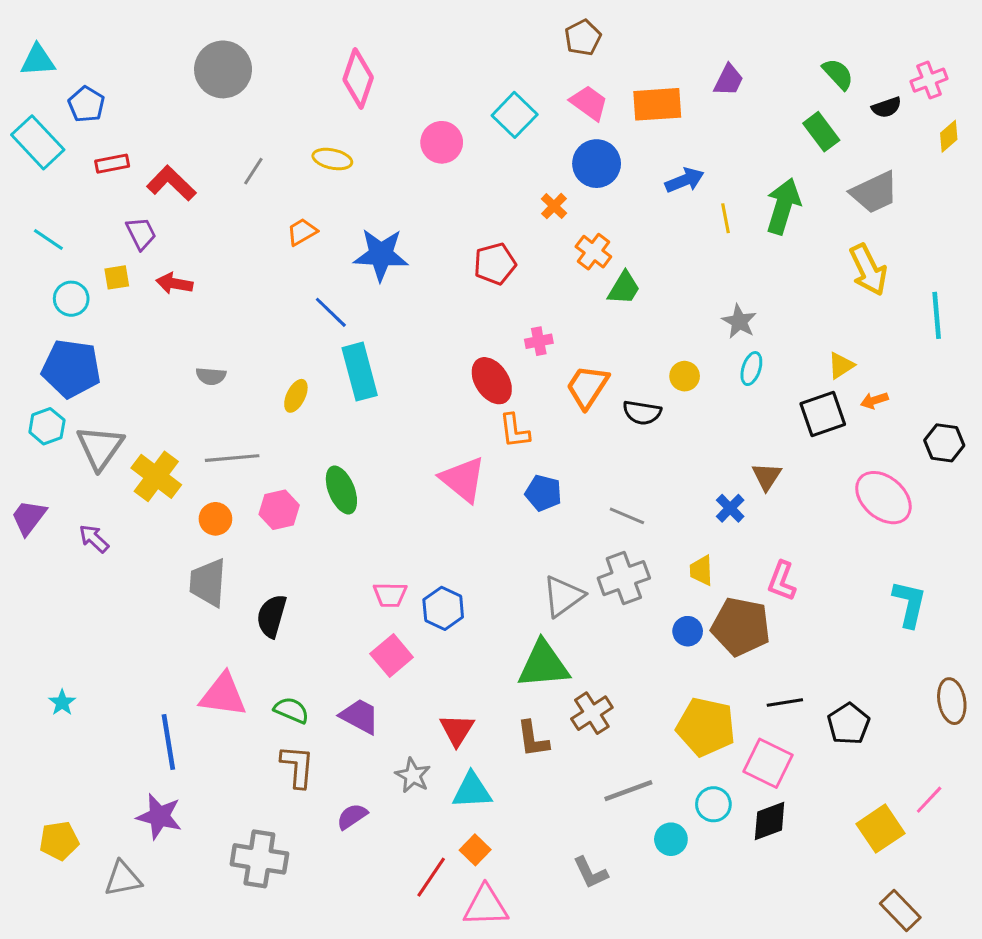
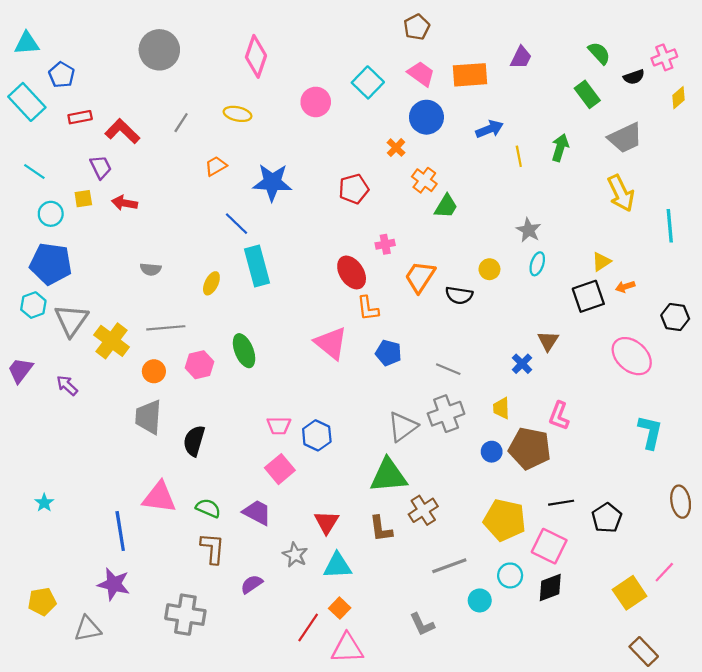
green arrow: (783, 206) -> (560, 148), size x0.7

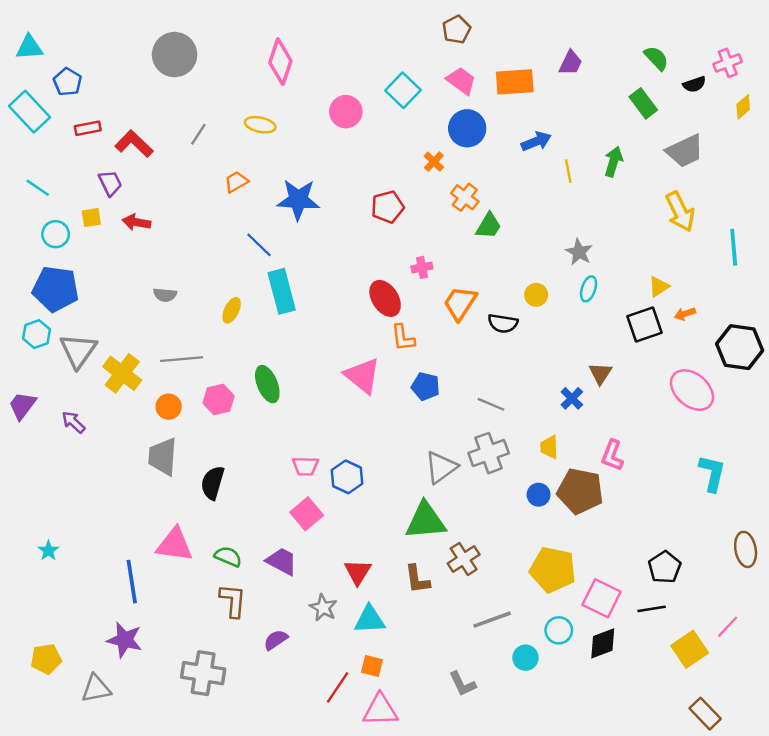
black hexagon: (675, 317) -> (740, 347), size x1.5
black line: (561, 503) -> (652, 609), moved
orange square: (340, 608) -> (372, 666), turned -30

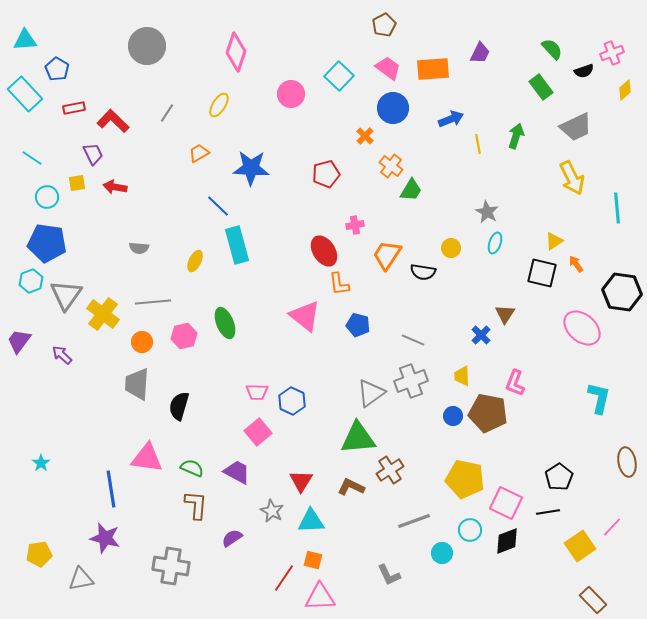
yellow ellipse: (260, 125) -> (219, 105), turned -70
orange arrow: (685, 314) -> (576, 264), turned 72
black square: (644, 325) -> (542, 273), turned 32
brown L-shape: (417, 579) -> (351, 487), turned 124

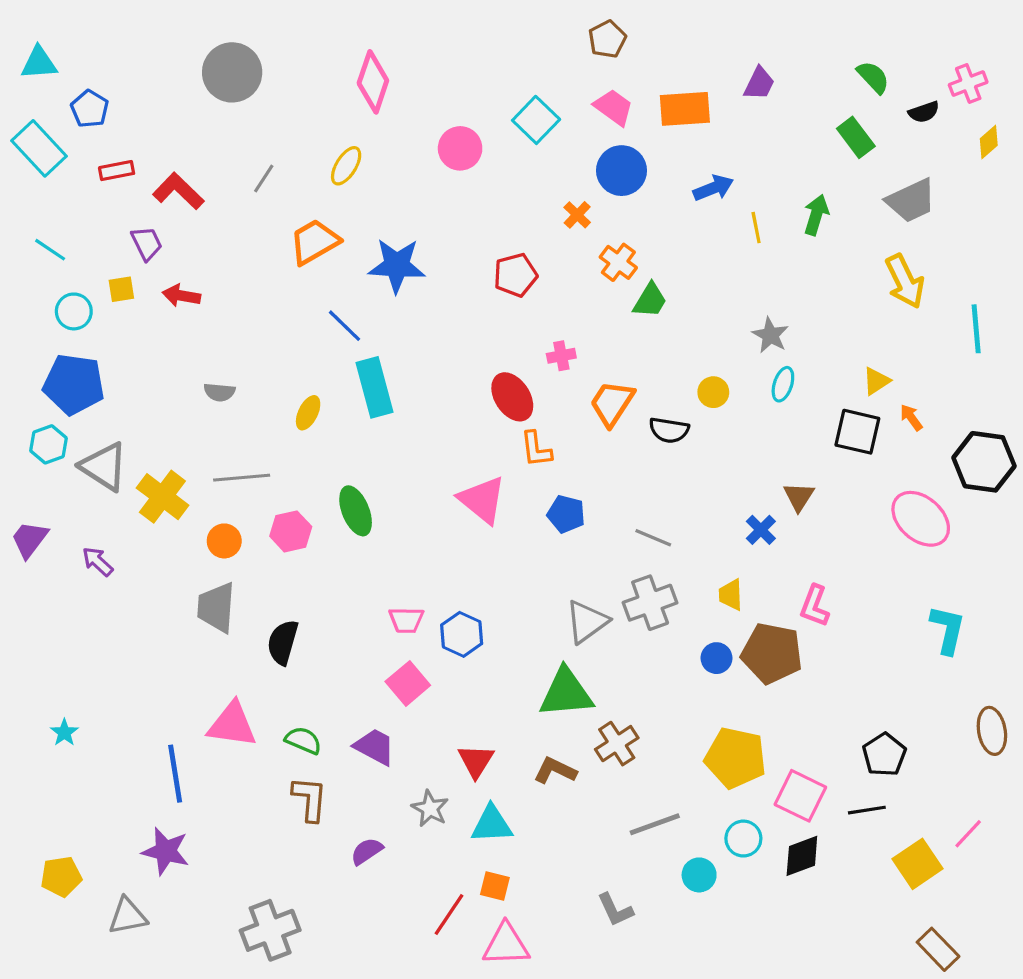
orange trapezoid: (199, 153) -> (314, 242), size x1.6
gray triangle: (66, 295) -> (104, 467), turned -32
gray cross: (171, 566) -> (270, 930), moved, turned -30

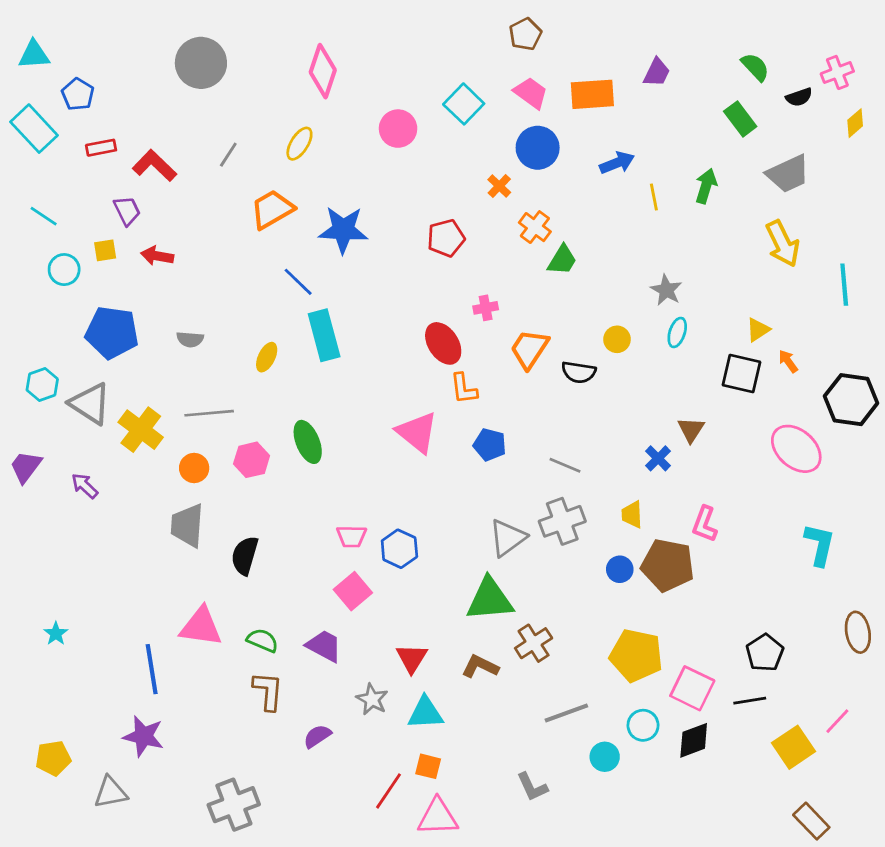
blue pentagon: (74, 384) -> (112, 332), moved

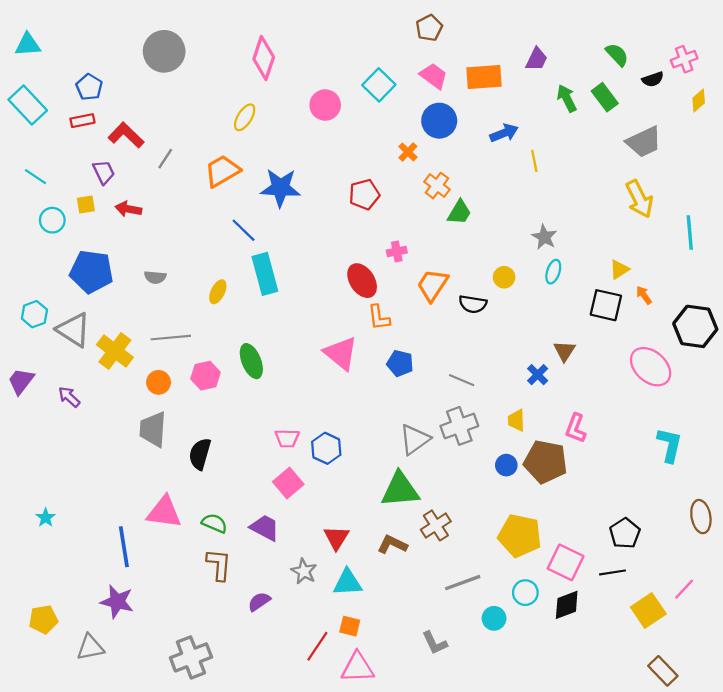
blue pentagon: (78, 94) -> (89, 87), moved
gray line: (228, 155) -> (165, 159), moved
green arrow: (706, 186) -> (567, 98), moved, turned -44

